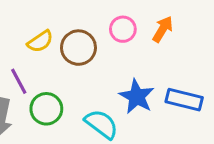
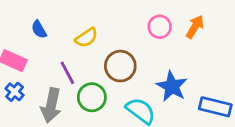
brown circle: (78, 48) -> (120, 66), moved
blue rectangle: (184, 100) -> (215, 107), moved

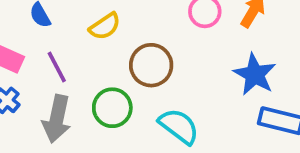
purple line: (67, 73) -> (57, 67), moved
blue star: (172, 86) -> (255, 74), moved

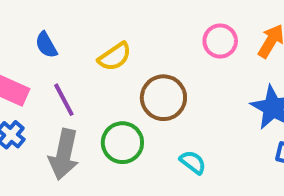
cyan semicircle: (179, 126) -> (193, 162), size x0.6

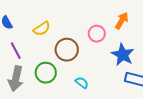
pink circle: (220, 41) -> (97, 34), moved

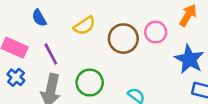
brown circle: (67, 50) -> (123, 39), moved

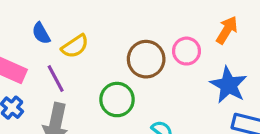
yellow semicircle: (84, 26) -> (75, 46), moved
green circle: (90, 83) -> (117, 100), moved

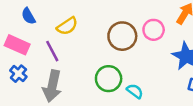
blue semicircle: (41, 33) -> (28, 16), moved
green circle: (117, 100) -> (109, 79), moved

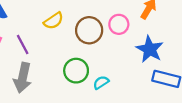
yellow semicircle: (67, 26) -> (54, 21), moved
cyan semicircle: (135, 91) -> (101, 82), turned -70

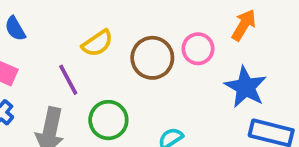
purple line: (23, 44) -> (68, 80), moved
green circle: (76, 71) -> (108, 120), moved

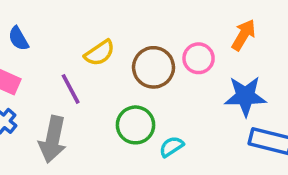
blue star: (246, 87) -> (245, 96), turned -30
green circle: (108, 120) -> (136, 125), moved

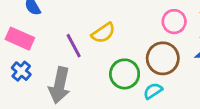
yellow semicircle: (99, 53) -> (103, 33), moved
brown circle: (154, 67) -> (163, 58), moved

